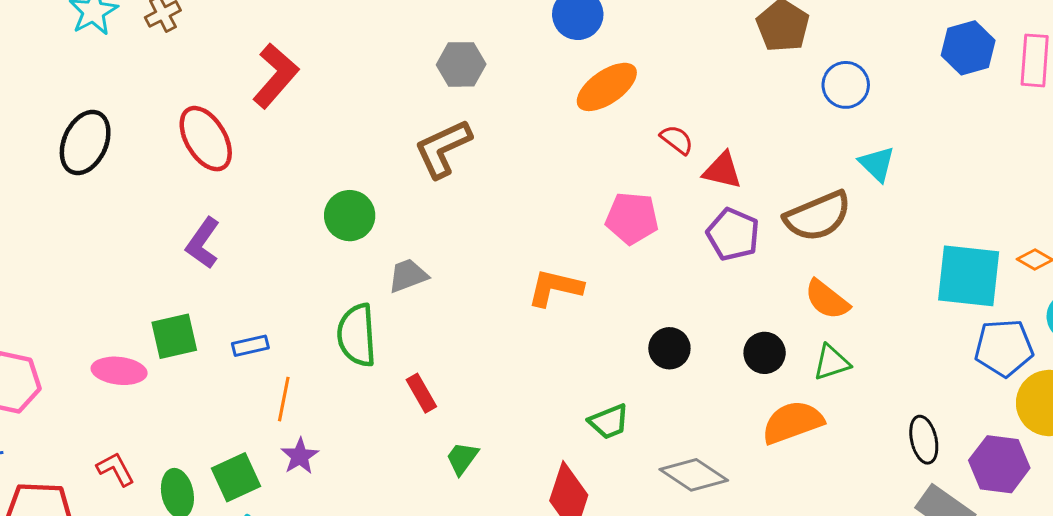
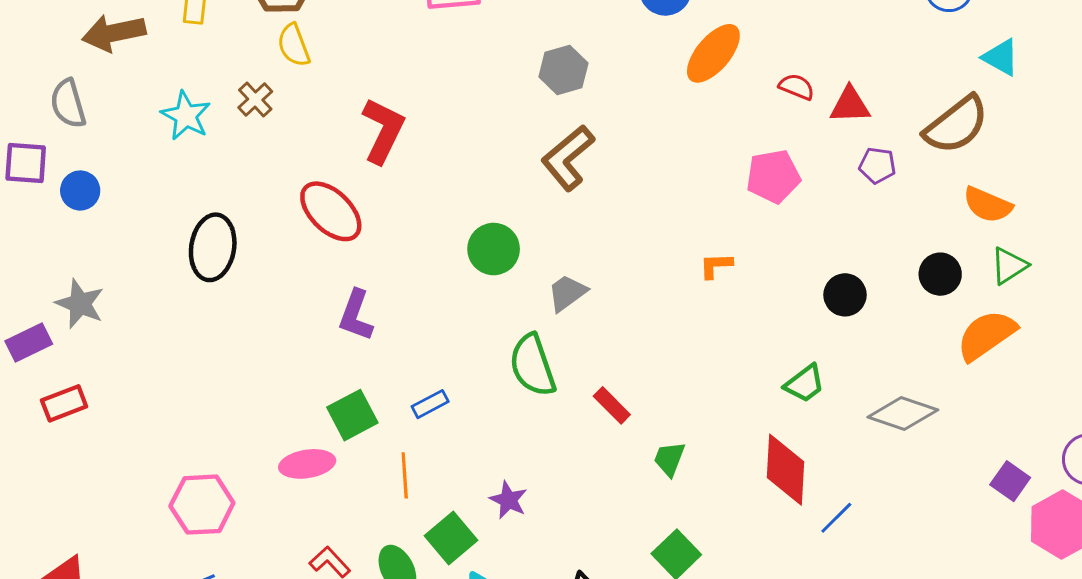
purple pentagon: (733, 234) -> (877, 165), size x0.7
orange L-shape: (555, 288) -> (716, 266), size x0.6
orange line: (284, 399) -> (405, 475), moved

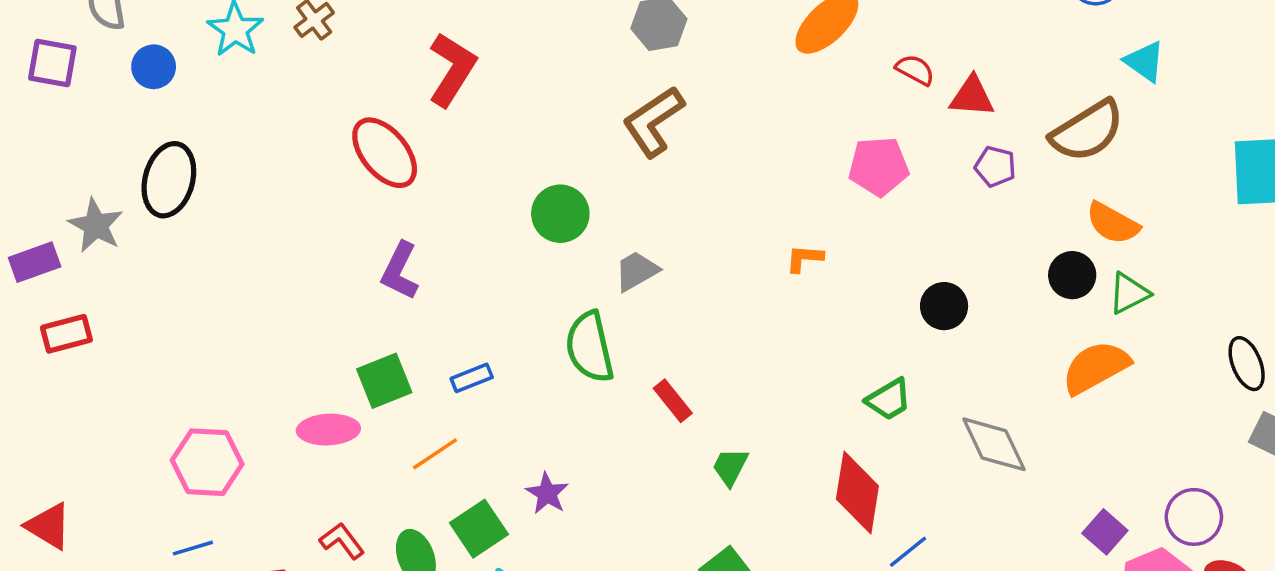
blue circle: (80, 190) -> (154, 67), moved
black ellipse: (213, 247) -> (169, 180), moved
black circle: (940, 274) -> (1072, 275), moved
gray diamond: (903, 414) -> (994, 444), turned 40
orange line: (405, 475) -> (435, 454), turned 54

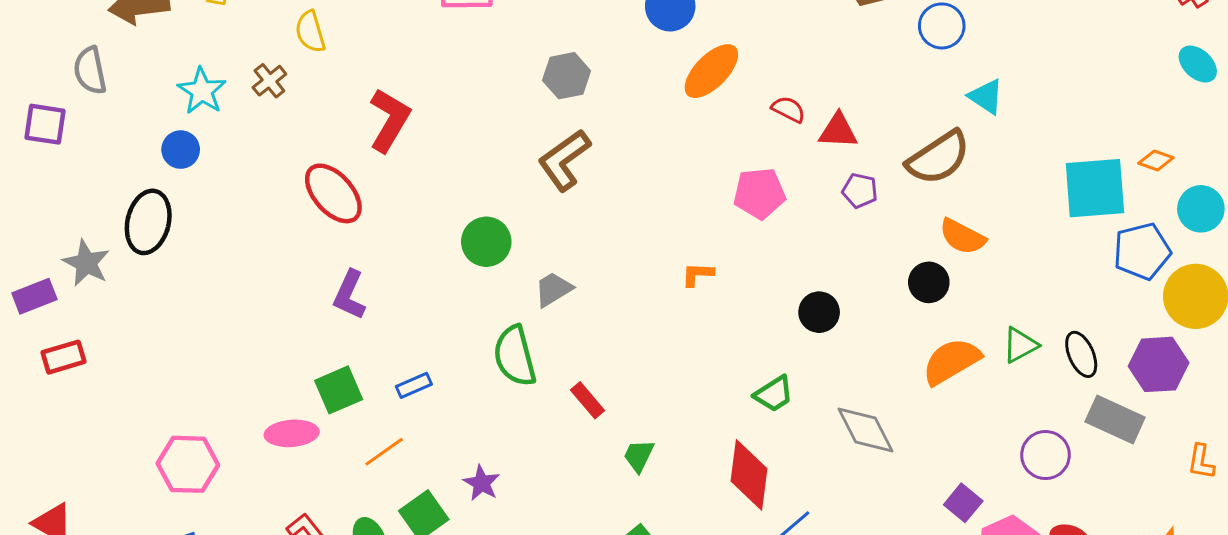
blue circle: (154, 67) -> (181, 150), moved
green triangle: (1129, 293) -> (1020, 345), moved
purple circle: (1194, 517) -> (1046, 455), moved

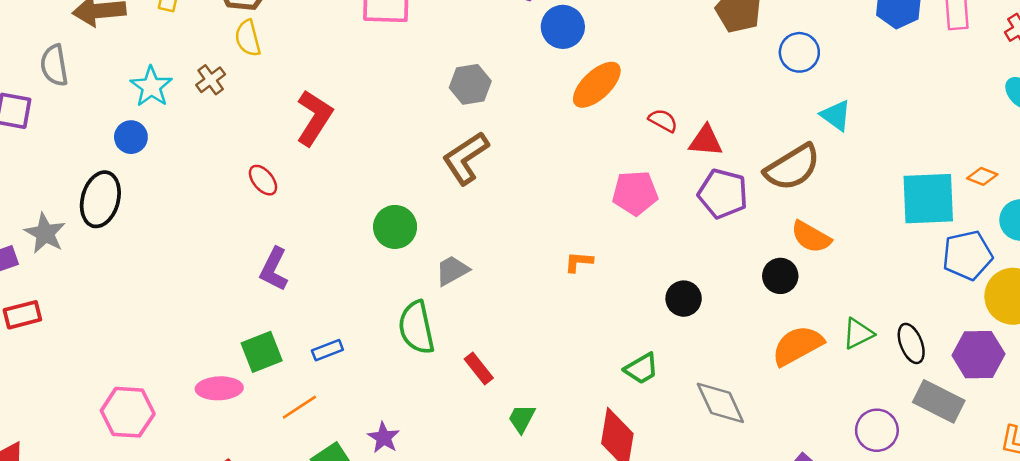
purple pentagon: (860, 191) -> (723, 194), size x1.6
red ellipse: (333, 193) -> (263, 180), size x0.6

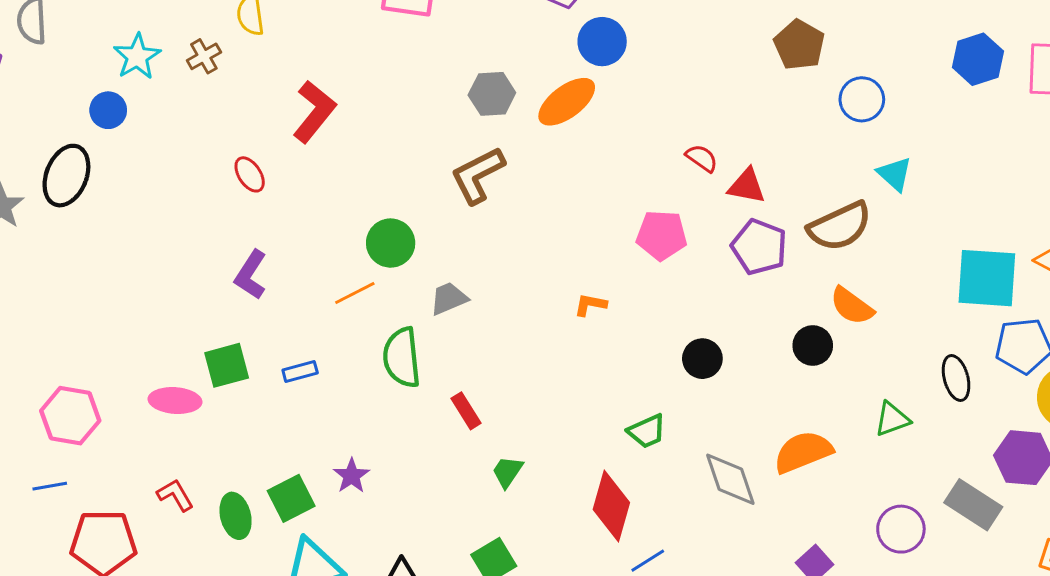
orange ellipse: (597, 85) -> (567, 102), moved
black ellipse: (911, 343) -> (956, 378), moved
orange semicircle: (798, 346) -> (803, 452), moved
orange line: (299, 407) -> (355, 293), moved

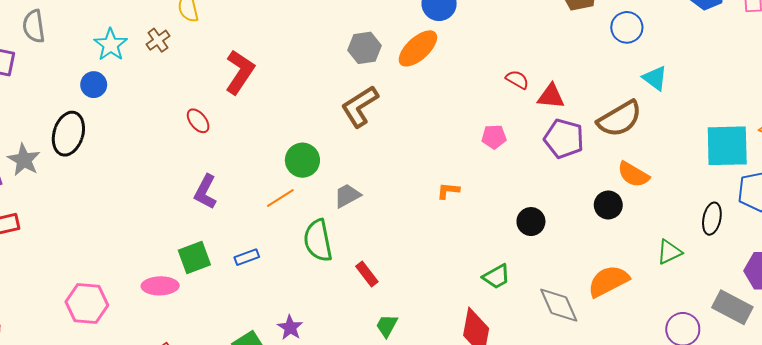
pink pentagon: (662, 235) -> (494, 137), size x0.7
black ellipse: (956, 378) -> (712, 219), turned 32
green trapezoid: (507, 472) -> (387, 326), moved

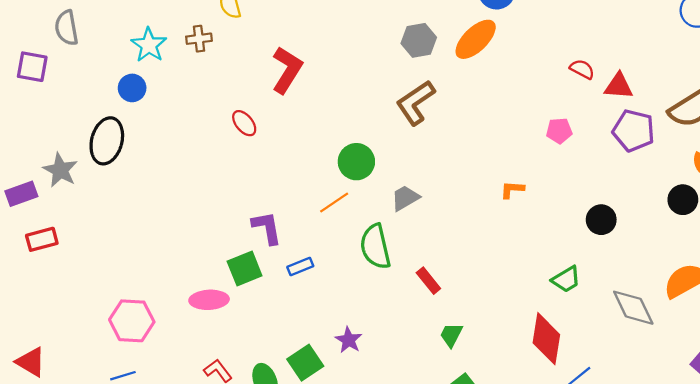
brown cross: (158, 40) -> (199, 39), turned 30
purple L-shape: (205, 192) -> (267, 228), moved, turned 144

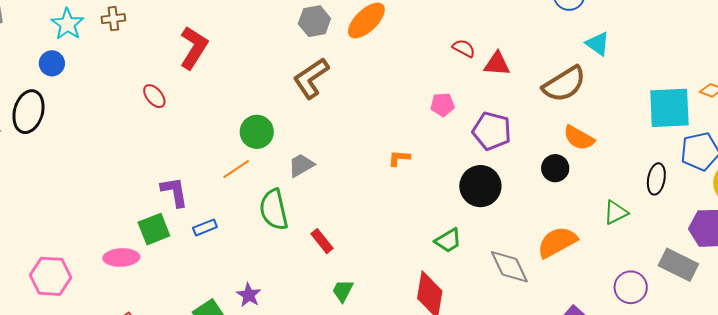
purple pentagon: (634, 131) -> (492, 131), moved
black circle: (601, 220) -> (480, 186), size x1.5

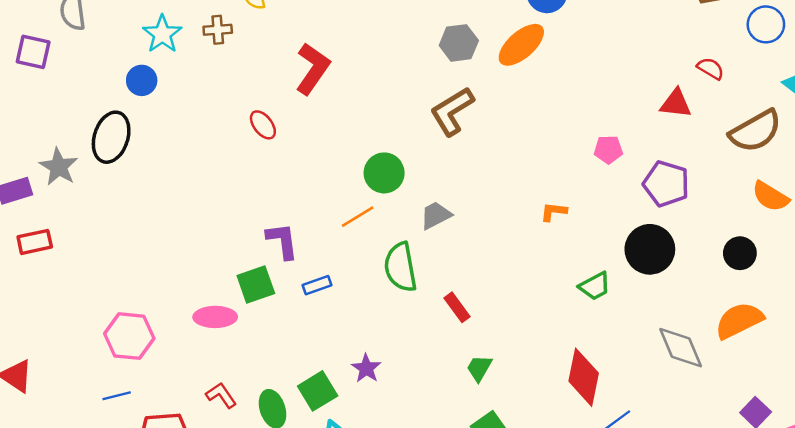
red semicircle: (464, 48) -> (711, 68), moved
black circle: (555, 168) -> (740, 253), moved
green trapezoid: (448, 240) -> (595, 286), moved

